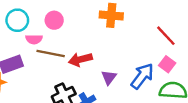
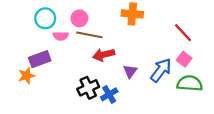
brown line: (51, 54) -> (89, 35), moved

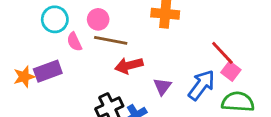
red line: (183, 33) -> (222, 53), moved
pink semicircle: (61, 36) -> (74, 42), turned 64
orange star: (26, 76) -> (24, 77), moved

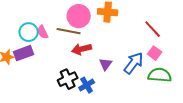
cyan circle: (55, 19) -> (29, 32), moved
pink circle: (98, 19) -> (79, 16), moved, size x1.5
red line: (222, 53) -> (153, 29), moved

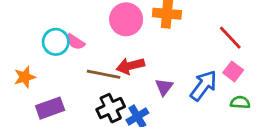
brown line: (69, 31) -> (104, 74), moved
pink semicircle: (43, 32) -> (75, 42), turned -32
purple rectangle: (24, 53) -> (50, 108), moved
green semicircle: (160, 75) -> (240, 102), size x0.6

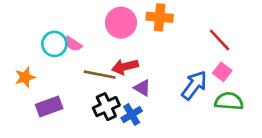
purple triangle: (164, 87) -> (142, 88), moved, turned -36
green semicircle: (240, 102) -> (229, 101), size x1.5

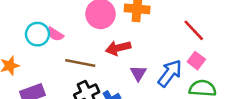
red arrow: (125, 67) -> (118, 48), moved
purple triangle: (142, 88) -> (138, 73), moved, turned 30

